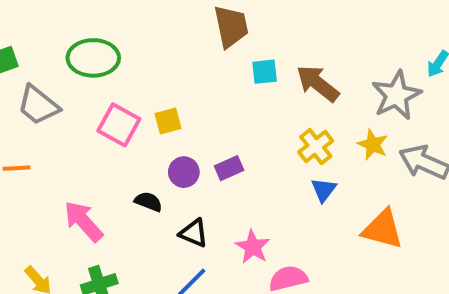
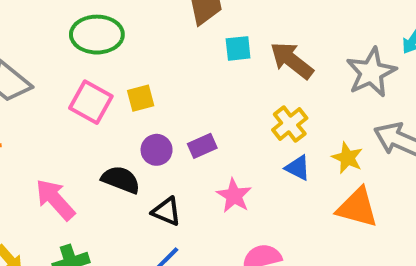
green ellipse: (93, 58) -> (97, 35), moved
yellow star: (373, 145) -> (347, 158), moved
blue triangle: (324, 190) -> (298, 168), turned -40
black semicircle: (148, 202) -> (121, 180), size x1.4
pink star: (253, 247) -> (234, 196), moved

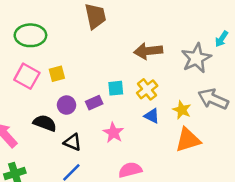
cyan square: (238, 48) -> (116, 88), moved
brown arrow: (292, 60) -> (148, 51), turned -44
orange triangle: (357, 207) -> (188, 140), turned -32

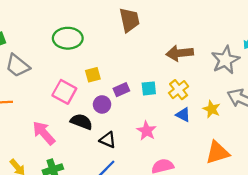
pink square: (27, 76) -> (64, 92), moved
purple rectangle: (94, 103) -> (121, 90), moved
orange triangle: (188, 140) -> (217, 152), moved

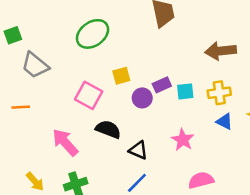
green ellipse: (68, 38) -> (93, 34), turned -36
purple rectangle: (121, 90) -> (162, 85), moved
yellow cross: (179, 90) -> (219, 93), turned 30
purple circle: (102, 104) -> (142, 98), moved

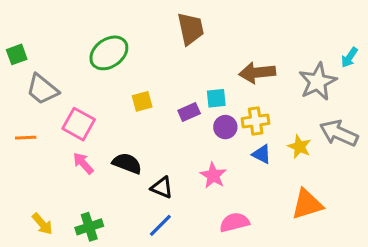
cyan square: (185, 91) -> (216, 98), moved
pink square: (89, 95) -> (79, 124), moved
purple circle: (142, 98) -> (225, 127), moved
pink arrow: (65, 142) -> (83, 163), moved, size x0.7

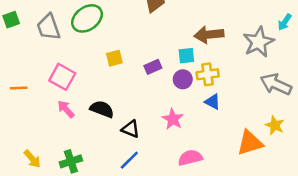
gray trapezoid: (42, 89) -> (48, 27), moved, turned 32
cyan square: (216, 98) -> (186, 56), moved
yellow star: (299, 147) -> (275, 125), moved

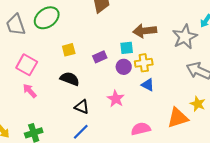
black semicircle: (102, 109) -> (70, 79), moved
pink semicircle: (190, 158) -> (141, 129), moved

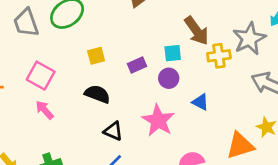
brown arrow: (145, 31) -> (196, 31), turned -120
yellow cross: (144, 63) -> (219, 56), moved
pink star: (116, 99) -> (158, 121), size x1.4

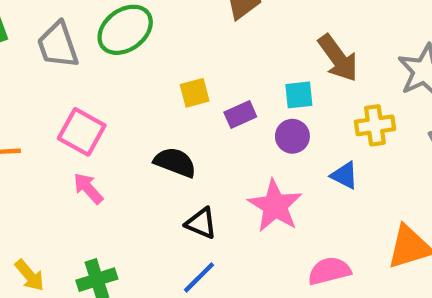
yellow square: (96, 56) -> (195, 93), moved
yellow cross: (219, 56) -> (375, 125), moved

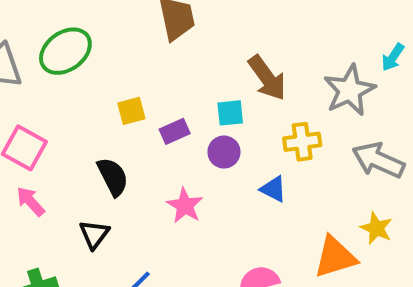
black semicircle: (175, 162) -> (113, 177), turned 42
pink star: (275, 206) -> (185, 206), moved, size x0.7
black triangle: (201, 223) -> (94, 234), moved, turned 44

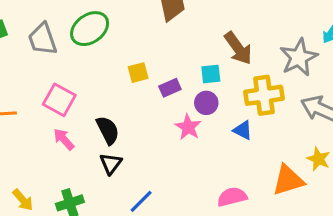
yellow cross: (302, 142) -> (264, 95), size x1.4
black semicircle: (113, 177) -> (108, 130), moved
pink star: (185, 206) -> (188, 127), moved

